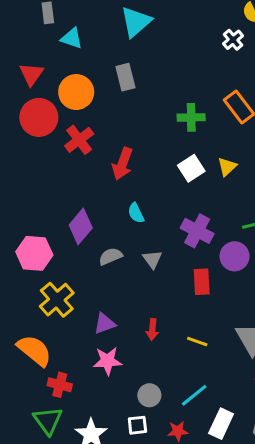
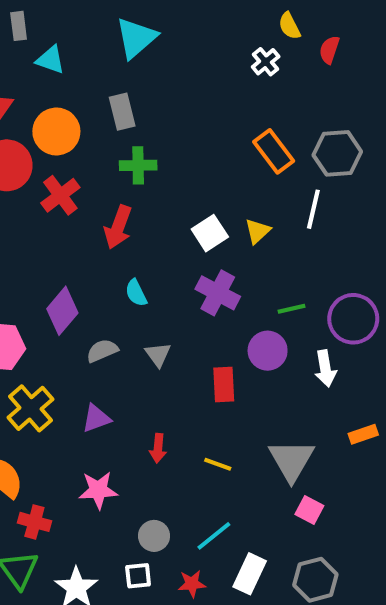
green cross: (191, 117) -> (138, 165), moved
purple cross: (197, 231) -> (218, 293), moved
purple triangle: (105, 324) -> (96, 418), moved

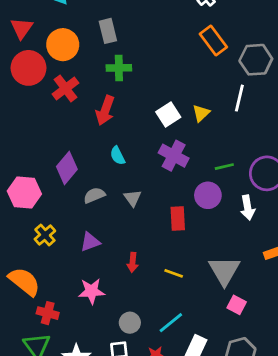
orange rectangle: (274, 151) -> (213, 41), moved
yellow cross: (30, 408) -> (45, 235), size x0.7

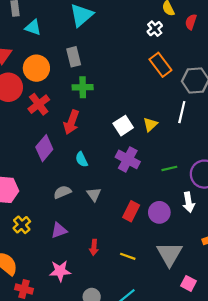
purple diamond: (67, 168) -> (44, 148), moved
purple circle: (208, 195) -> (159, 212), moved
red rectangle: (178, 219) -> (131, 211), turned 30
pink square: (237, 305) -> (189, 283), moved

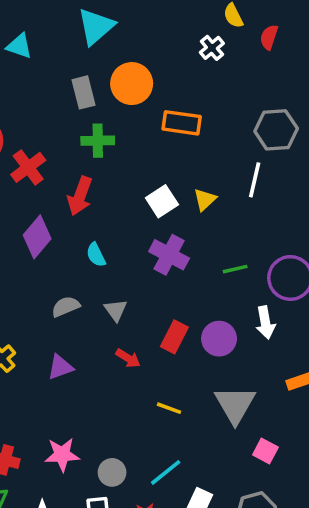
orange rectangle: (160, 65) -> (182, 123), moved, turned -45
orange circle: (36, 68) -> (132, 84), moved
red arrow: (94, 247) -> (128, 358), moved, turned -63
pink star: (60, 271) -> (62, 455), moved

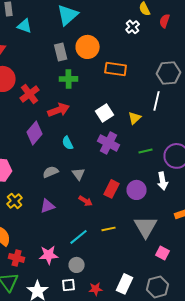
red arrow: (80, 196) -> (59, 110), turned -130
yellow triangle: (205, 199) -> (135, 118), moved
yellow line: (169, 408) -> (109, 229), turned -32
cyan line: (166, 472) -> (79, 237), moved

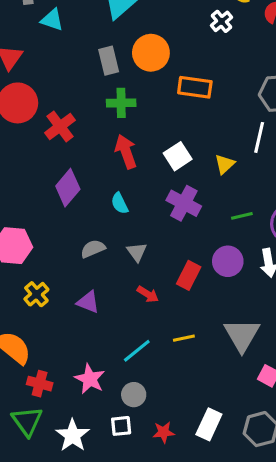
red arrow: (59, 110) -> (126, 152), moved, turned -90
purple circle: (137, 190) -> (228, 261), moved
purple triangle: (48, 206) -> (88, 302), turned 42
pink star: (49, 255) -> (90, 379), turned 30

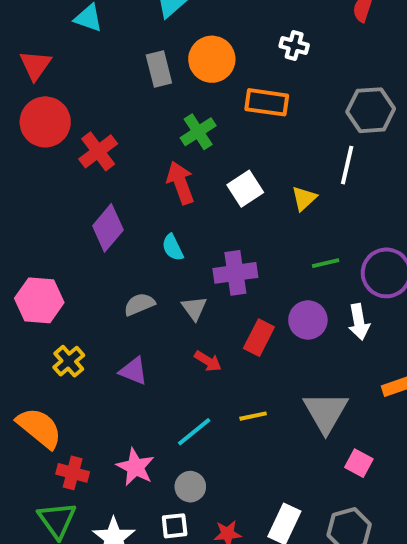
white cross: (222, 21) -> (294, 45), moved, turned -35
green cross: (121, 103) -> (198, 132), moved, turned -32
purple cross: (184, 203) -> (235, 273), moved, turned -36

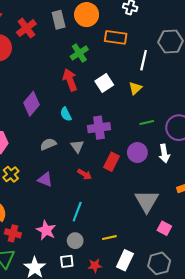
red cross: (98, 151) -> (26, 28), moved
white line: (347, 165) -> (144, 60), moved
yellow line: (253, 416) -> (109, 238), moved
cyan line: (194, 432) -> (77, 212), turned -30

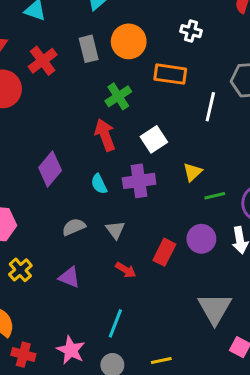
yellow triangle: (135, 88) -> (192, 172), moved
purple cross: (99, 128) -> (139, 181), moved

